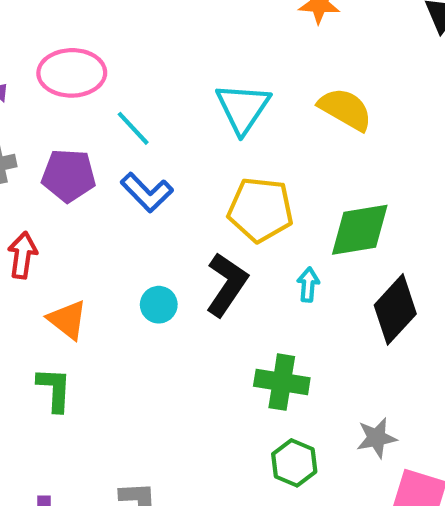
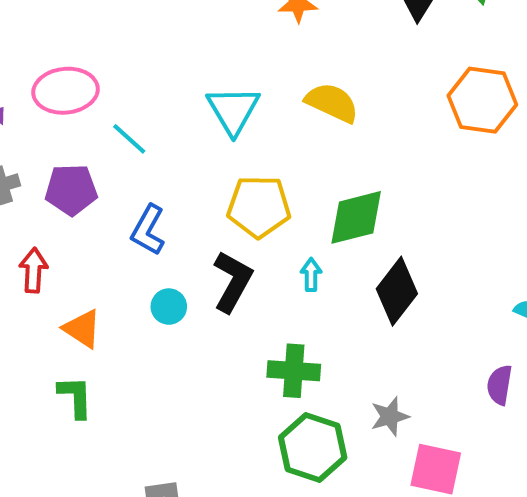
blue L-shape: (147, 192) -> (148, 230), moved, turned 78
green hexagon: (294, 463) -> (313, 448), size x1.5

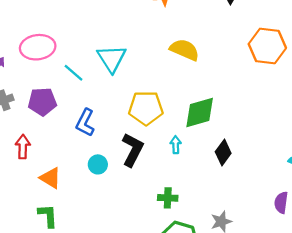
cyan triangle: (233, 110) -> (112, 58), moved
black diamond: (397, 291) -> (223, 153), size x0.7
green cross: (294, 371) -> (168, 198), size x0.7

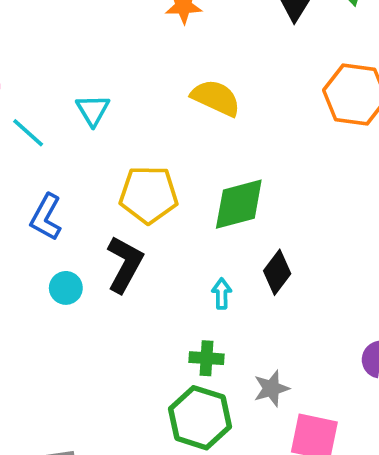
cyan triangle: (112, 58) -> (93, 110), size x0.7
cyan arrow: (176, 145) -> (222, 294), moved
green cross: (168, 198) -> (206, 358), moved

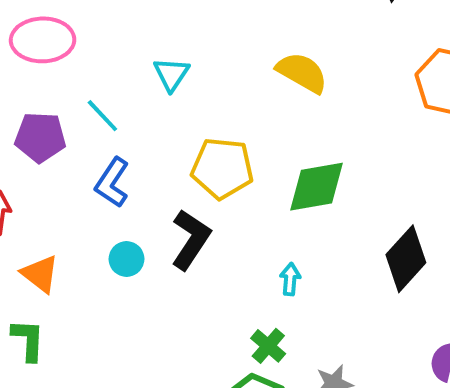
cyan line: (28, 133) -> (102, 116), moved
black diamond: (277, 272) -> (406, 259), moved, size x1.4
green cross: (206, 358) -> (268, 346), turned 32

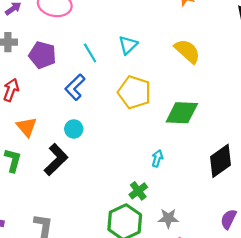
cyan triangle: (171, 74) -> (128, 45), moved
cyan line: (102, 116) -> (90, 53), moved
black L-shape: (191, 239) -> (56, 160), moved

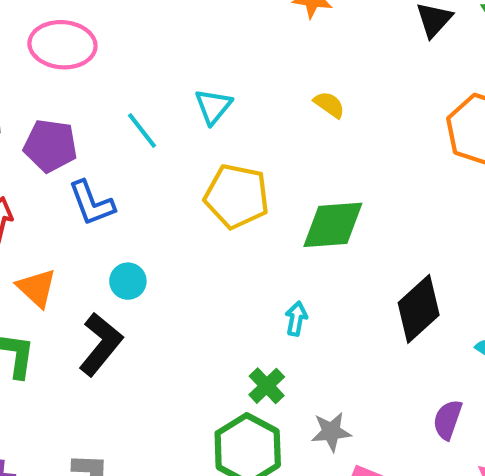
yellow semicircle: (187, 51) -> (329, 105), size x0.6
blue L-shape: (75, 87) -> (92, 203), moved, turned -60

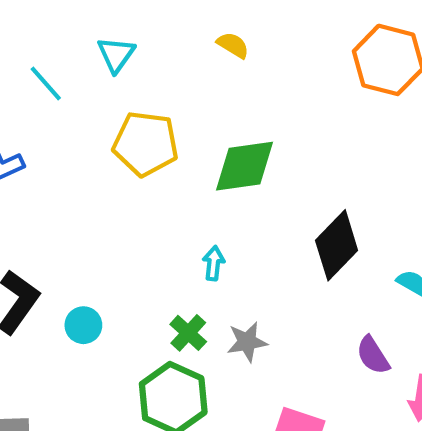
cyan circle: (128, 281) -> (83, 325), moved
purple semicircle: (448, 420) -> (373, 355), turned -48
gray star: (331, 432) -> (247, 342), moved

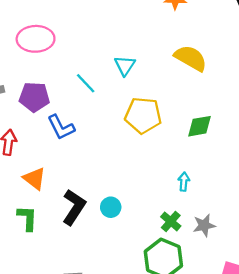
yellow semicircle: (233, 45) -> (191, 58), size x1.8
green diamond: (245, 166) -> (199, 126), size x0.7
cyan circle: (83, 325) -> (111, 207), moved

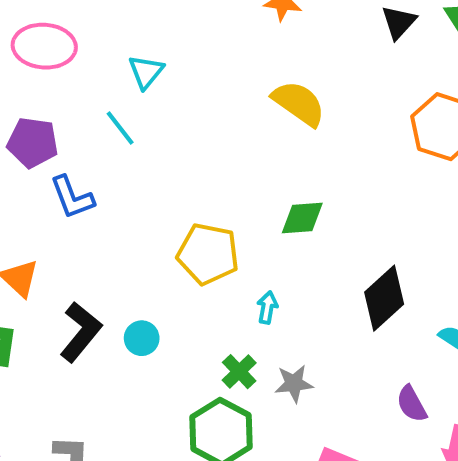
cyan triangle: (125, 66) -> (146, 72), moved
yellow pentagon: (143, 115) -> (208, 254), moved

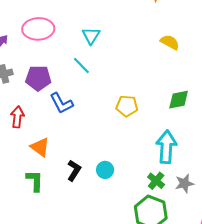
yellow semicircle: (299, 103) -> (170, 42), size x0.7
yellow pentagon: (208, 254) -> (127, 106), moved, size x0.7
cyan arrow: (267, 307) -> (166, 147), size x2.0
black L-shape: (81, 332) -> (74, 170), size x0.7

